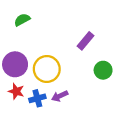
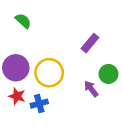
green semicircle: (22, 20) -> (23, 21), turned 70
purple arrow: (60, 96) -> (91, 89), moved, turned 77

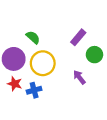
green semicircle: (23, 21) -> (33, 37), moved
green circle: (108, 74) -> (94, 55), moved

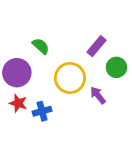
yellow circle: (43, 63) -> (70, 78), moved

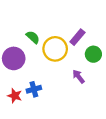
yellow circle: (70, 78) -> (55, 49), moved
red star: (18, 103) -> (15, 96), moved

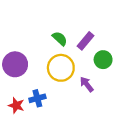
green semicircle: (33, 37) -> (60, 39), moved
yellow circle: (55, 49) -> (61, 68), moved

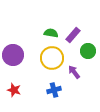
green semicircle: (60, 39) -> (51, 33), turned -32
blue cross: (37, 98) -> (54, 90), moved

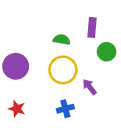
purple rectangle: (73, 35) -> (92, 27), moved, turned -35
green circle: (88, 51) -> (107, 52), moved

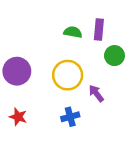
green semicircle: (62, 40) -> (73, 32), moved

